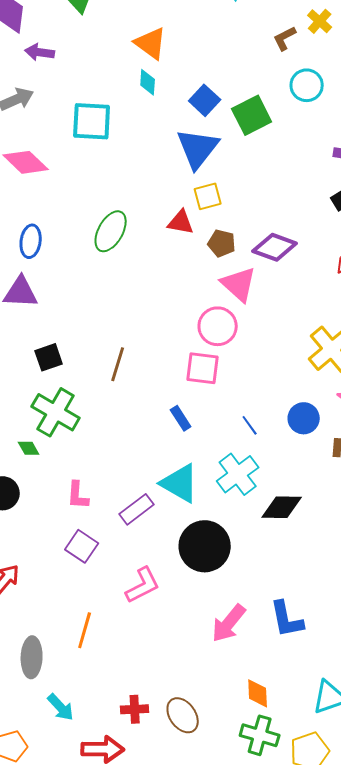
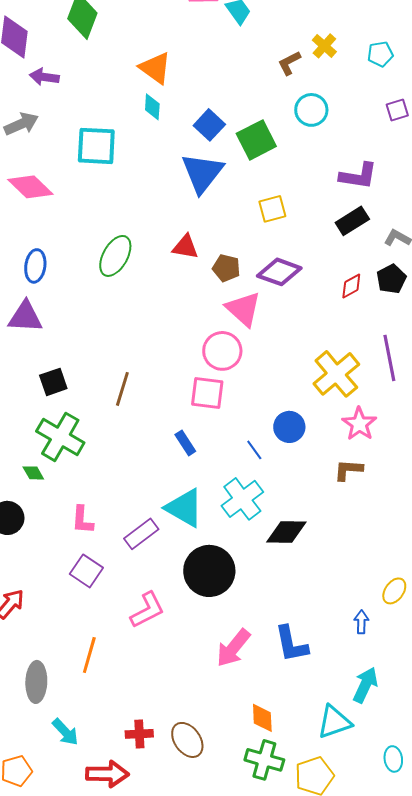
yellow square: (208, 196) -> (272, 209), moved
blue circle: (304, 418) -> (289, 427), moved

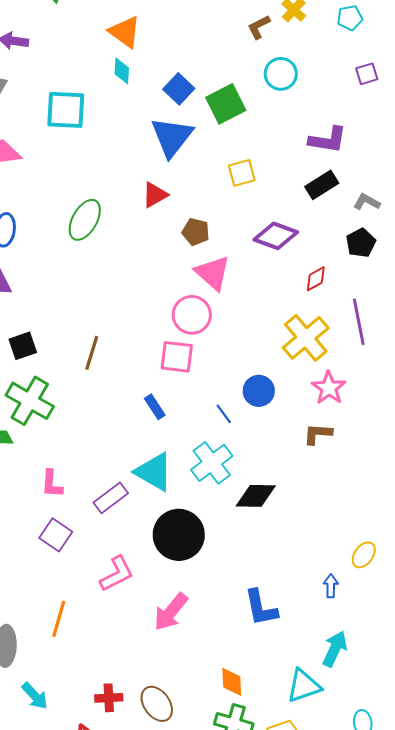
red triangle: (185, 247) -> (155, 195), moved, turned -40
purple diamond: (279, 272) -> (276, 236), moved
red diamond: (351, 286) -> (316, 279), moved
pink arrow: (233, 648) -> (171, 612), moved

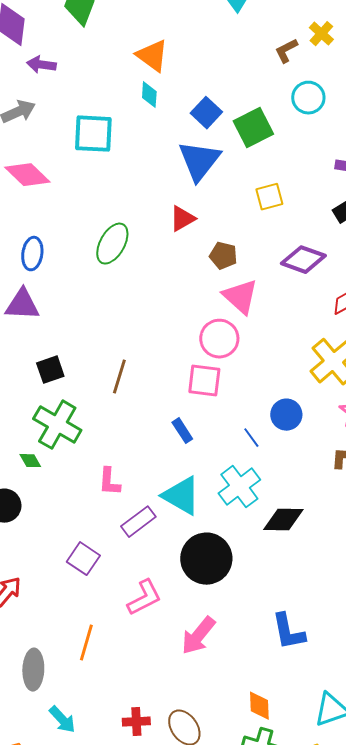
pink L-shape: (52, 484) -> (109, 482), moved

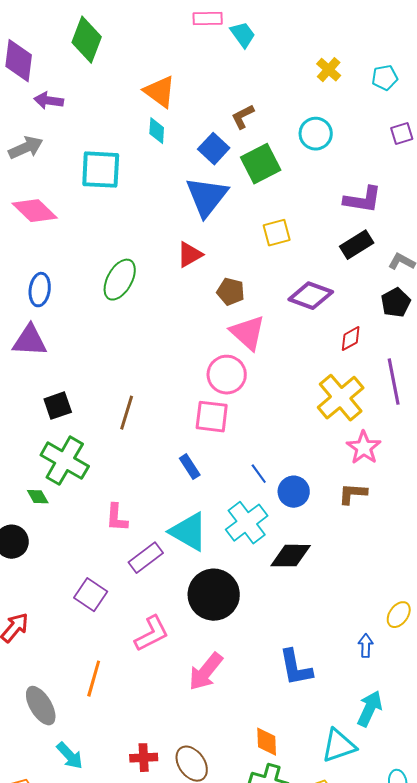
brown L-shape: (286, 51) -> (243, 117), moved
blue circle: (286, 415) -> (294, 492), moved
gray ellipse: (33, 670) -> (41, 706), turned -33

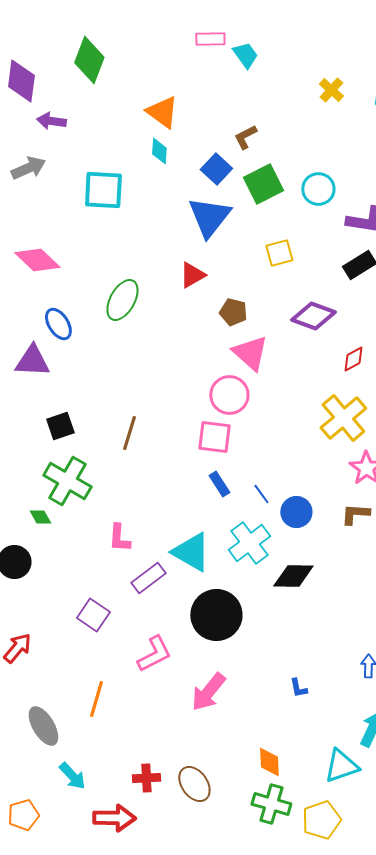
cyan circle: (316, 134) -> (318, 189), moved
pink diamond: (35, 211) -> (37, 260), moved
blue ellipse: (40, 290) -> (58, 324), moved, turned -40
blue rectangle: (190, 467) -> (219, 484), moved
blue L-shape: (296, 668) -> (298, 688), size x0.5

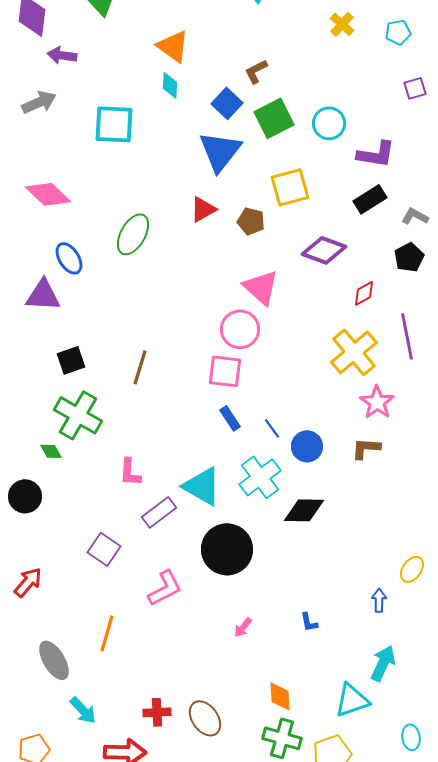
yellow square: (279, 253) -> (290, 187), size x1.4
brown pentagon: (233, 312) -> (251, 221), moved
pink arrow: (208, 692) -> (243, 627), moved, size x0.5

